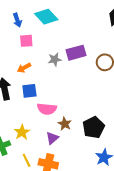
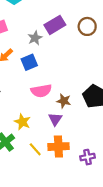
blue square: (29, 91) -> (29, 62), moved

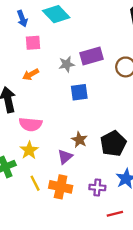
blue square: (29, 62) -> (79, 92), moved
pink semicircle: (41, 91) -> (31, 124), moved
purple cross: (88, 157) -> (97, 187), moved

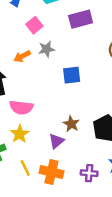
pink square: (33, 43) -> (34, 25), moved, turned -35
purple rectangle: (92, 56) -> (81, 19), moved
gray star: (67, 64) -> (46, 49), moved

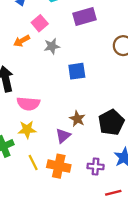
orange arrow: (22, 56) -> (22, 41), moved
yellow star: (20, 134) -> (27, 130), turned 30

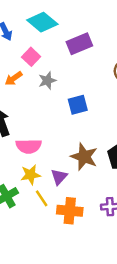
brown star: (77, 119) -> (84, 157), size x1.5
purple triangle: (63, 136) -> (59, 177), moved
yellow line: (33, 162) -> (42, 198), moved

